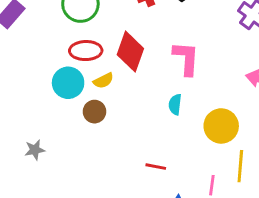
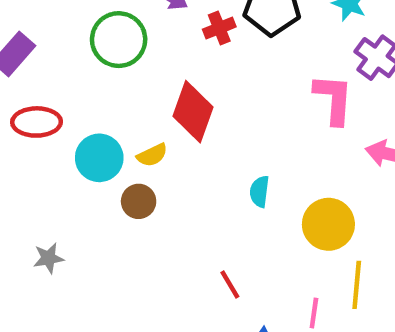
red ellipse: (86, 51) -> (37, 122), moved
pink L-shape: (186, 58) -> (334, 99), moved
red line: (156, 167) -> (230, 284), turned 48

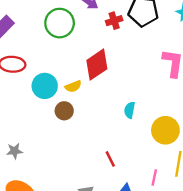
red diamond: (193, 112) -> (97, 65), turned 32
gray star: (49, 258) -> (14, 151), moved

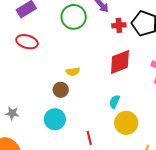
red diamond: (97, 65) -> (120, 62), moved
cyan circle: (45, 86) -> (55, 119), moved
yellow circle: (165, 130) -> (126, 123), moved

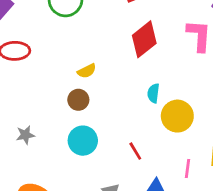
gray star: (12, 113) -> (25, 135), moved

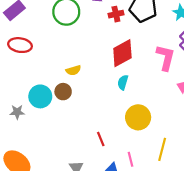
cyan semicircle: (153, 93) -> (123, 82), moved
cyan circle: (83, 141) -> (40, 96), moved
pink line: (188, 168) -> (130, 159), moved, turned -32

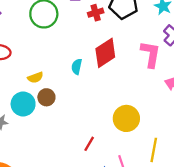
yellow semicircle: (73, 70) -> (35, 77), moved
cyan semicircle: (123, 82) -> (77, 67), moved
red line: (101, 139) -> (89, 144), turned 56

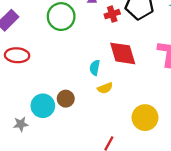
red diamond: (105, 53) -> (123, 53), turned -72
yellow semicircle: (35, 77) -> (105, 88), moved

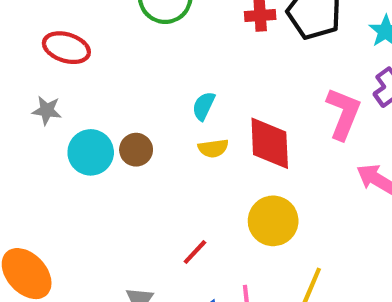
red diamond: (123, 53) -> (270, 143), moved
gray star: (21, 124) -> (47, 110), moved

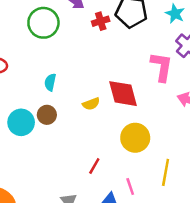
cyan semicircle: (204, 106) -> (50, 82), moved

